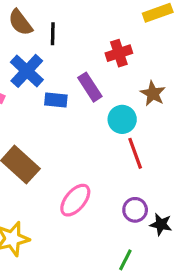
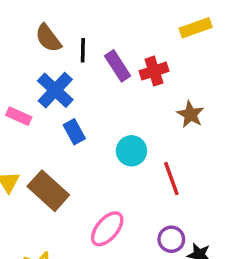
purple rectangle: (90, 87) -> (118, 66), moved
blue rectangle: (56, 100) -> (74, 132), moved, turned 55
cyan circle: (122, 119) -> (131, 151), moved

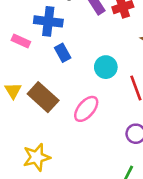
blue cross: (55, 90) -> (48, 21), turned -36
pink ellipse: (107, 229) -> (86, 109), moved

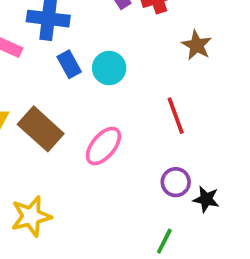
cyan circle: (106, 67) -> (109, 68), moved

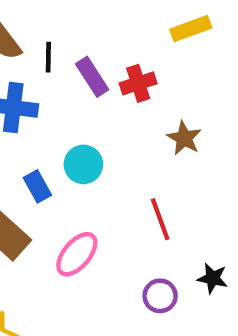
blue rectangle: (69, 64) -> (37, 186), moved
black star: (206, 199) -> (213, 278), moved

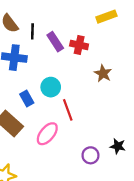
red cross: (138, 83) -> (79, 45), turned 30
red line: (160, 219) -> (68, 110), moved

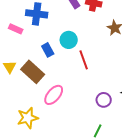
pink ellipse: (47, 134) -> (54, 95), moved

